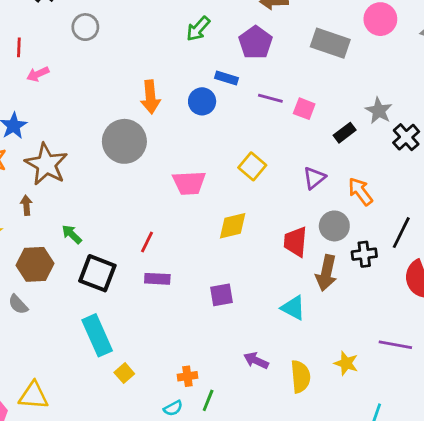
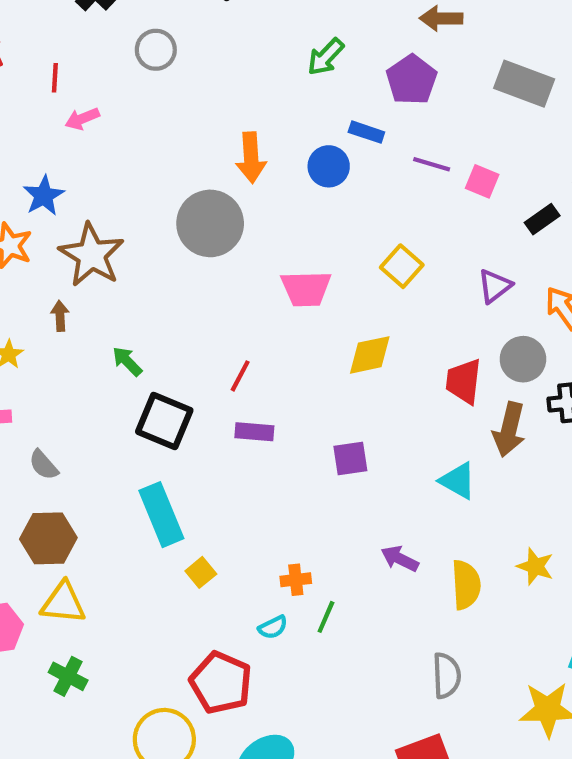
brown hexagon: (35, 264) -> (48, 538), moved

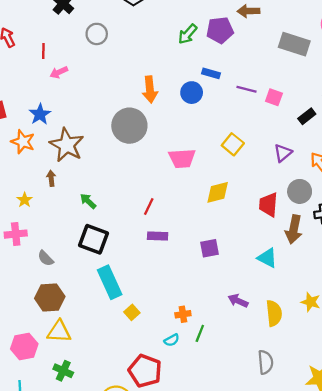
purple pentagon: (412, 80) -> (220, 30), moved, turned 30
black square: (164, 421) -> (93, 239), moved

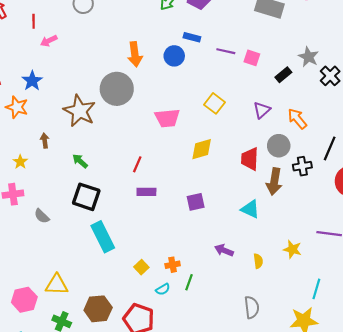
brown star: (67, 145) -> (79, 111), moved
brown hexagon: (50, 297) -> (98, 309), moved
yellow square: (132, 312) -> (141, 267), moved
yellow semicircle: (274, 313) -> (258, 261), size x0.6

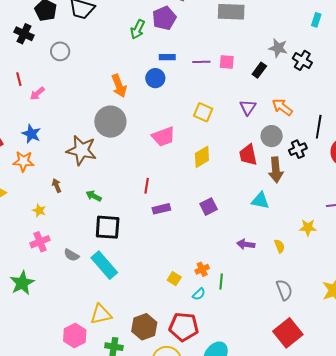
cyan rectangle: (103, 237) -> (104, 265), moved

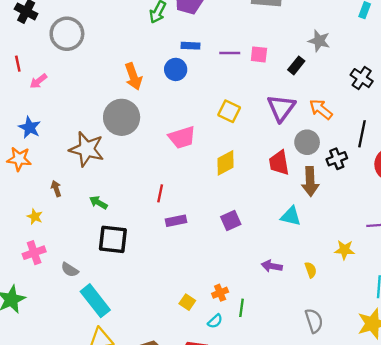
gray circle: (60, 51) -> (67, 34), size x1.5
black cross: (302, 60) -> (362, 78), moved
purple triangle: (248, 107) -> (281, 108), size x1.5
cyan rectangle: (104, 265) -> (95, 301), moved

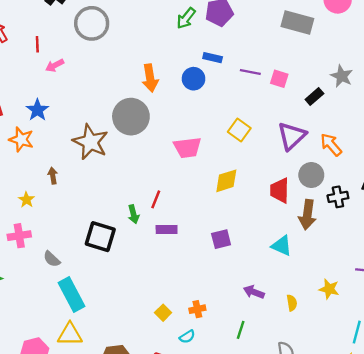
green arrow: (98, 203) -> (134, 214), moved, turned -144
green line: (242, 308) -> (241, 330), moved

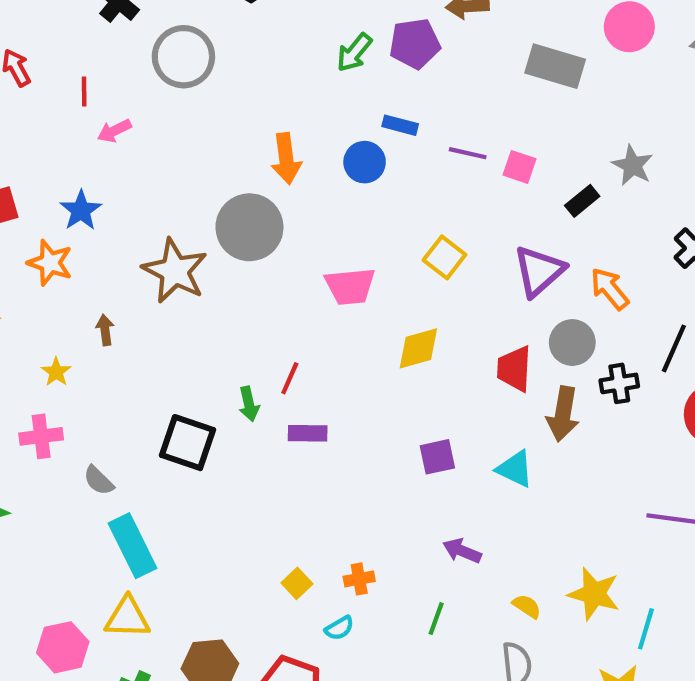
purple square: (221, 239) -> (437, 457), moved
yellow star: (329, 289) -> (594, 594), moved, size x1.4
yellow semicircle: (292, 303) -> (527, 606), moved, turned -49

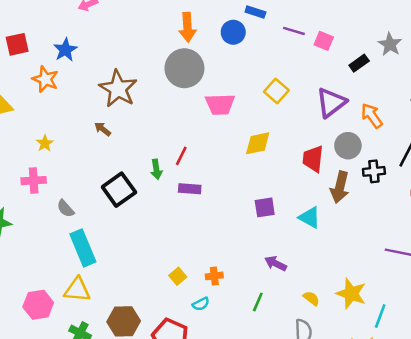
gray circle: (249, 227) -> (184, 68), moved
brown arrow: (105, 330) -> (103, 129), moved, turned -49
black square: (188, 443) -> (119, 190), turned 32

